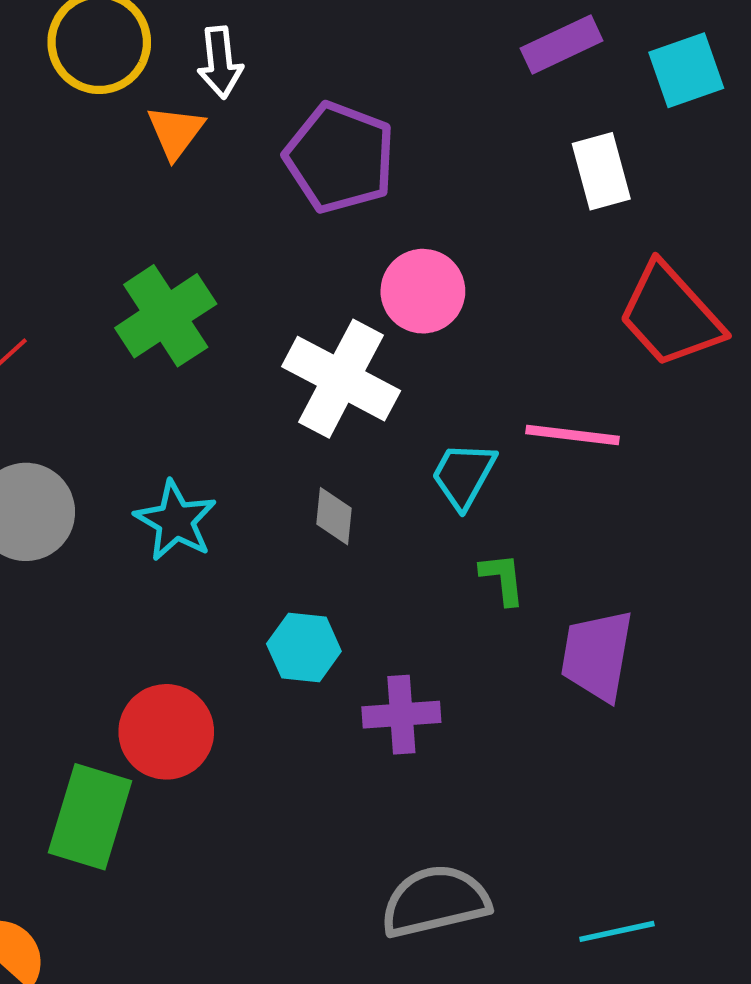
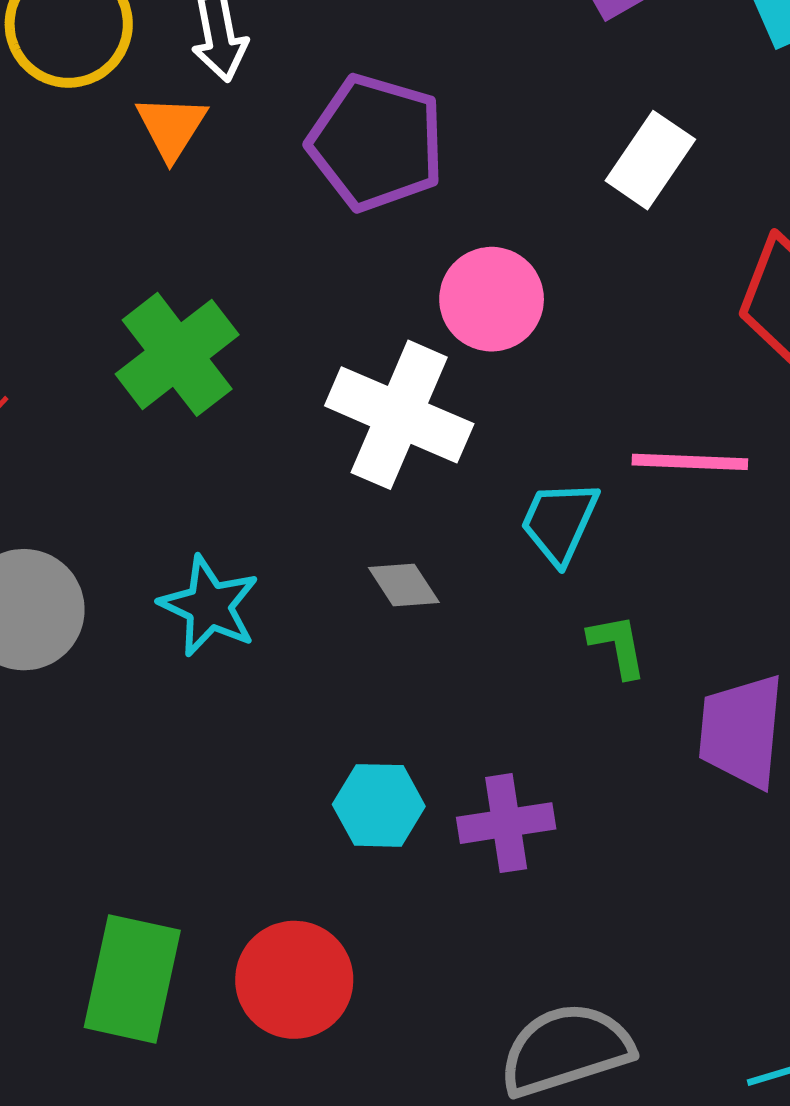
white rectangle: (601, 171) -> (650, 160), moved, turned 54
gray diamond: (334, 516) -> (404, 585), turned -34
cyan hexagon: (304, 647) -> (379, 805), moved
red circle: (166, 732) -> (294, 980), moved

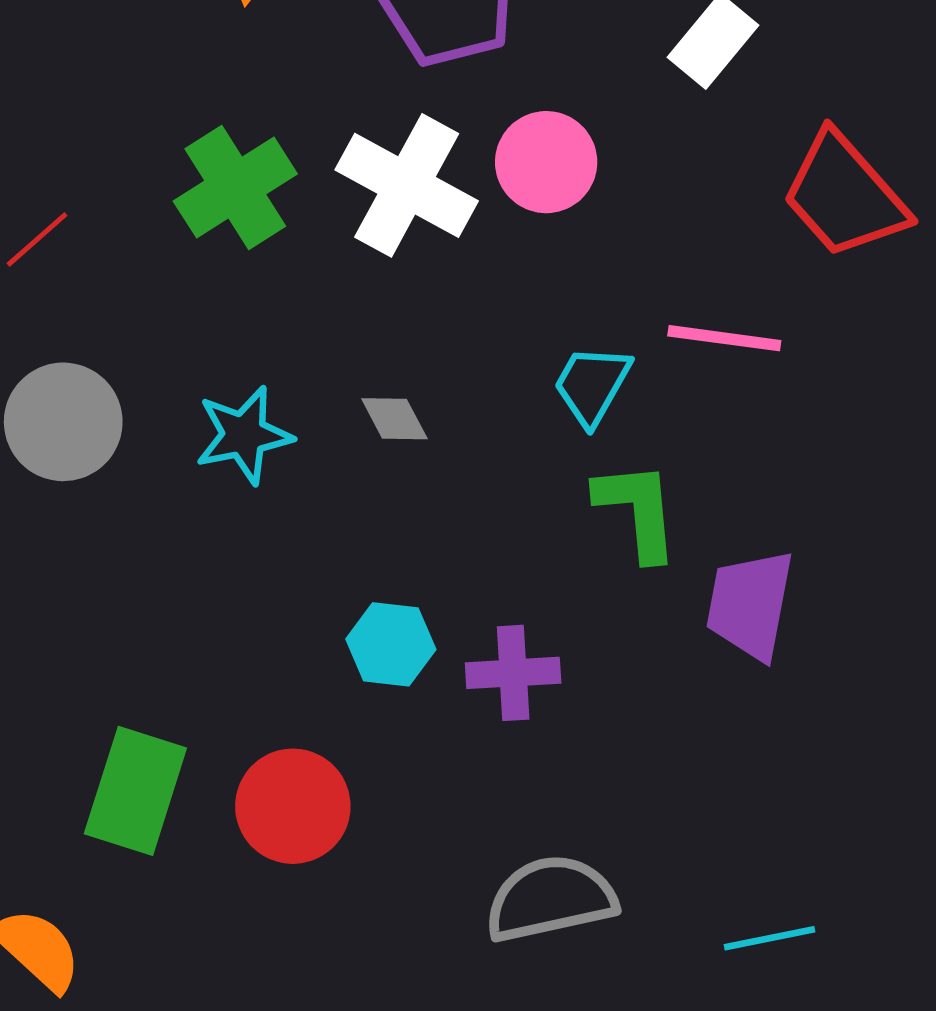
white cross: (399, 415) -> (407, 185), moved
gray diamond: (404, 585) -> (394, 419), moved
cyan star: (209, 606) -> (244, 435), turned 30
green L-shape: (618, 646) -> (637, 511), size x1.6

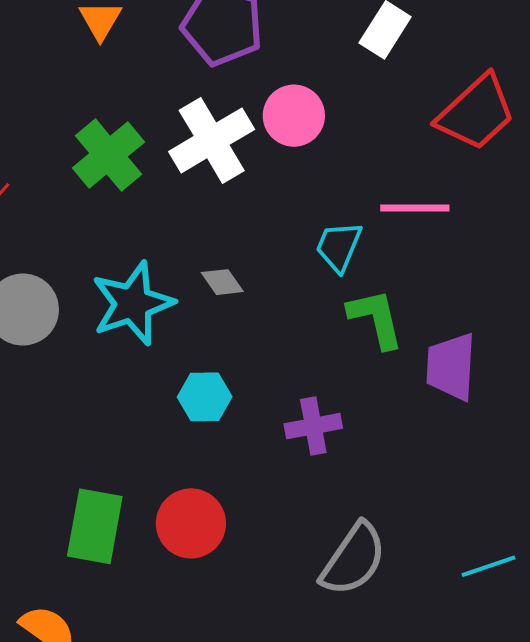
white cross: (407, 185) -> (212, 140), turned 38
red trapezoid: (844, 195) -> (476, 113), turned -84
cyan star: (244, 435) -> (133, 303), size x1.4
cyan hexagon: (391, 644) -> (205, 397), moved
gray semicircle: (551, 899) -> (353, 559), turned 144

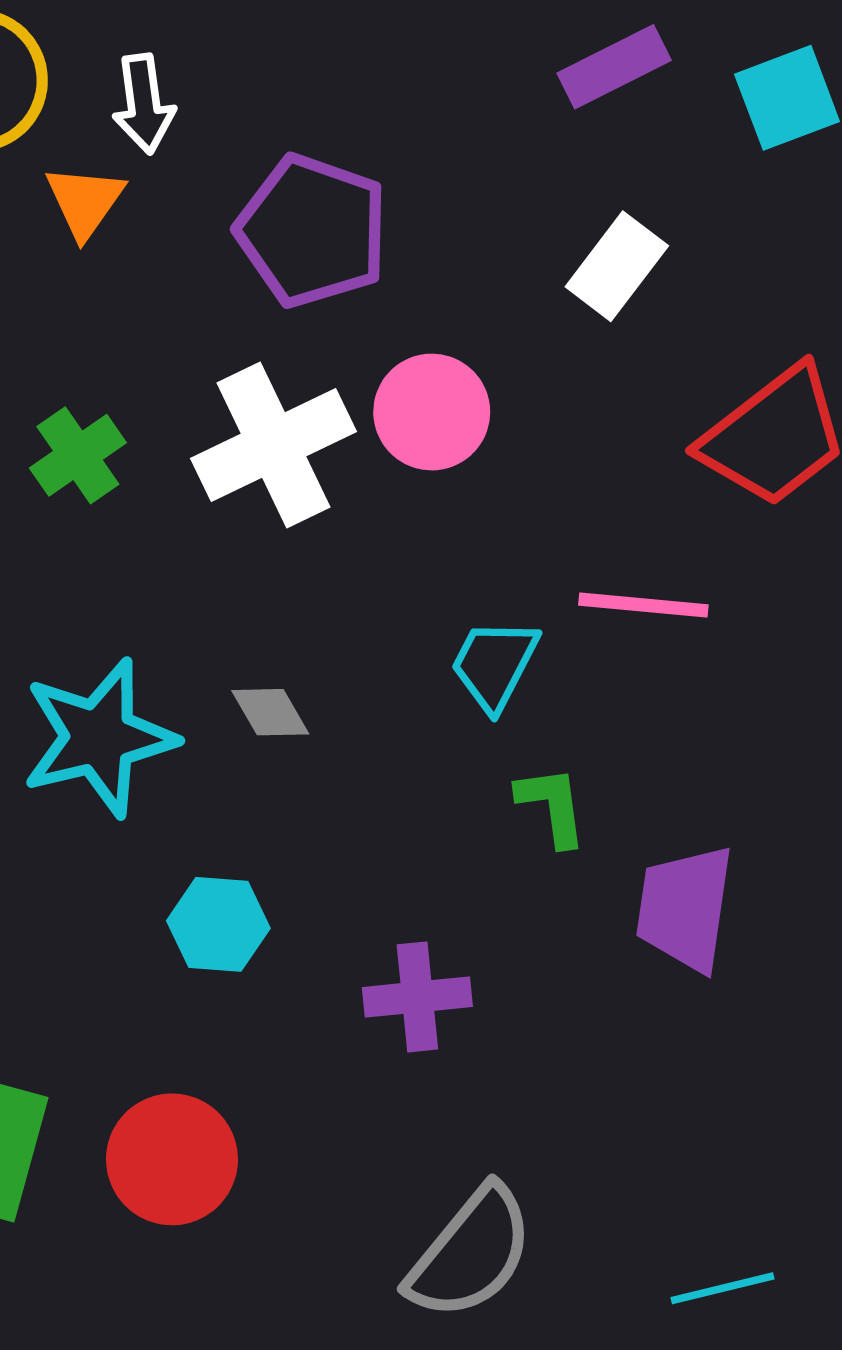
green cross: (108, 155) -> (78, 455), size x0.7
green L-shape: (376, 319) -> (552, 806), size x0.7

